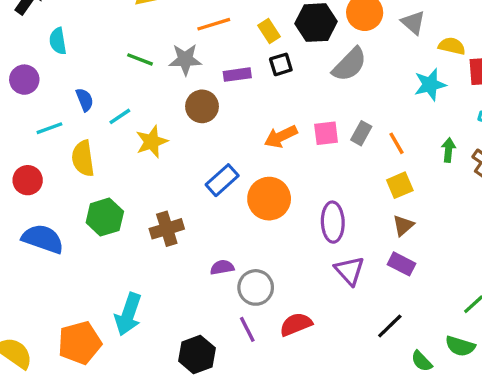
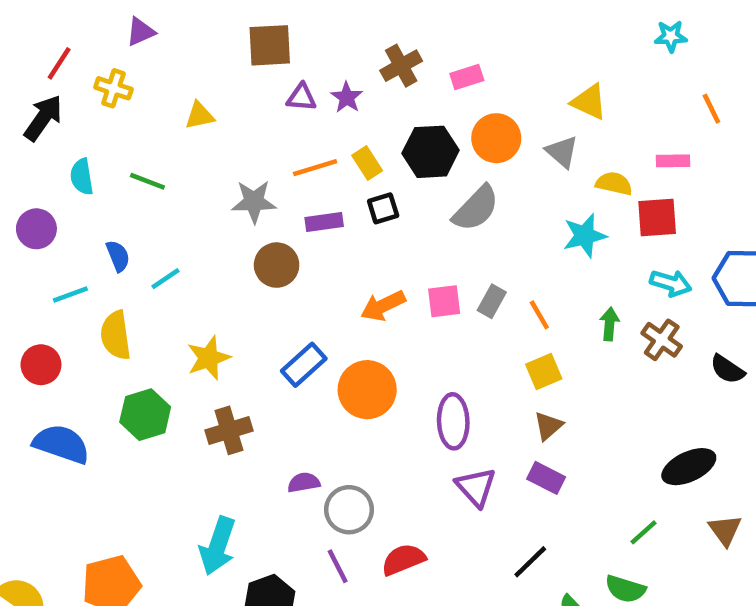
orange line: (214, 24) -> (315, 168), moved
green line: (140, 59) -> (147, 181), moved
yellow star: (152, 142) -> (209, 358), moved
cyan arrow: (128, 314) -> (218, 546), moved

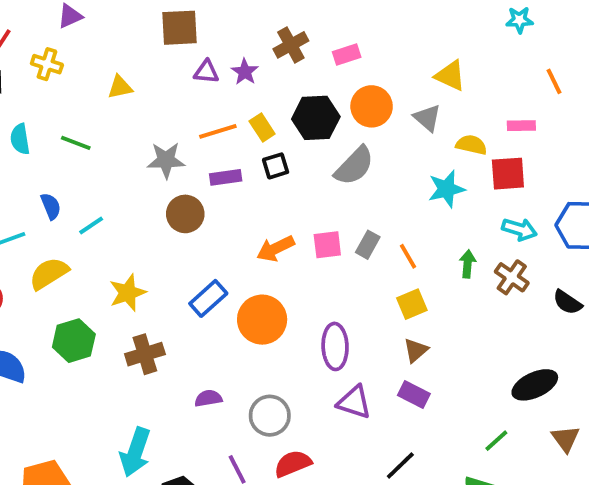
yellow semicircle: (116, 335) -> (49, 273), turned 66
purple triangle: (476, 487) -> (354, 402), turned -30
gray circle: (349, 510) -> (270, 416), moved

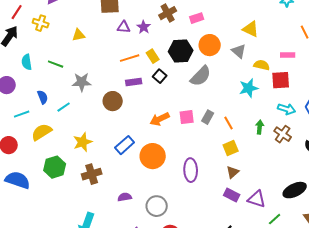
gray star: (166, 160) -> (82, 82), moved
black square: (276, 166) -> (160, 76), turned -32
purple triangle: (354, 402) -> (257, 199), moved

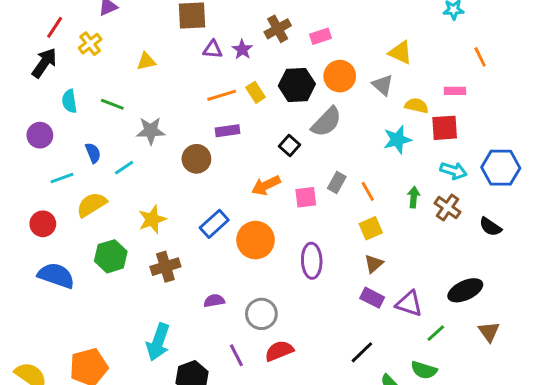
yellow cross: (41, 23) -> (90, 44), turned 35
black square: (160, 76) -> (290, 146), moved
pink square: (187, 117) -> (306, 197), moved

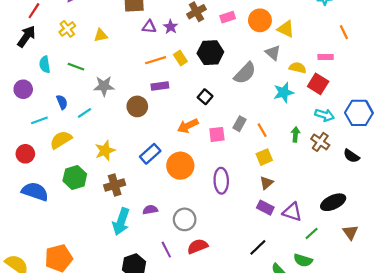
yellow cross: (90, 44) -> (67, 29), moved
orange circle: (340, 76) -> (260, 20), moved
gray semicircle: (326, 122) -> (245, 73), moved
red square: (445, 128) -> (318, 84), turned 36
cyan arrow: (158, 342) -> (121, 222), moved

